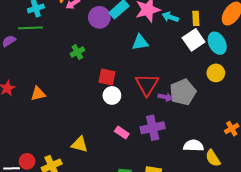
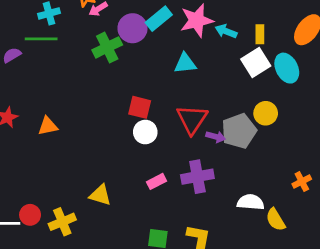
green cross: (77, 52) -> (107, 47), moved, size x1.5
yellow circle: (216, 73) -> (266, 113), moved
pink rectangle: (122, 133) -> (157, 181), turned -64

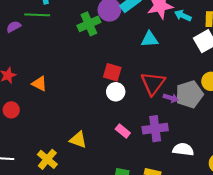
orange triangle: (48, 126) -> (39, 84), turned 35
pink rectangle: (157, 181) -> (123, 131), turned 64
white semicircle: (251, 202) -> (183, 149), moved
red circle: (30, 215) -> (11, 110), moved
yellow cross: (62, 222) -> (47, 159), turned -30

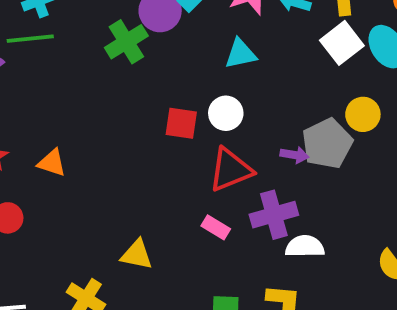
red triangle: (153, 83) -> (231, 170), moved, turned 40
white circle: (116, 92) -> (226, 113), moved
white semicircle: (183, 149) -> (305, 246), moved

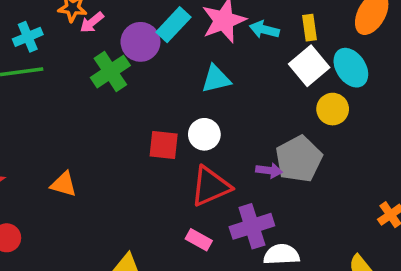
yellow circle: (363, 114) -> (333, 109), moved
orange triangle: (52, 163) -> (64, 184), moved

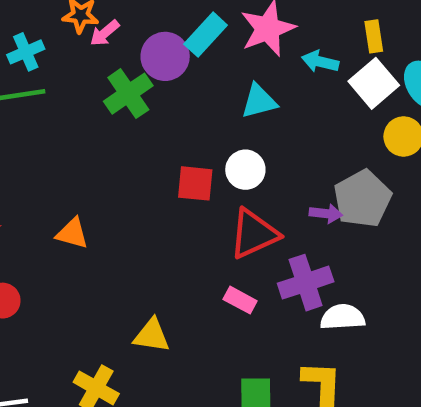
cyan arrow: (264, 30) -> (320, 62), moved

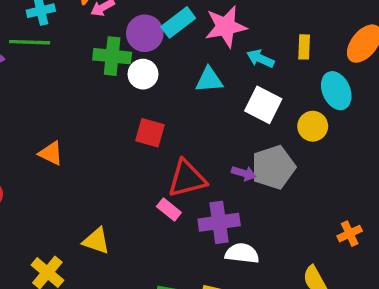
white square: (374, 83) -> (263, 105), moved, turned -33
green cross: (128, 94) -> (112, 56), turned 30
white circle: (245, 170) -> (143, 74), moved
pink rectangle: (240, 300) -> (169, 210), moved

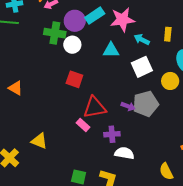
white square: (263, 105) -> (142, 67), turned 35
purple cross: (219, 222) -> (112, 134), size x0.7

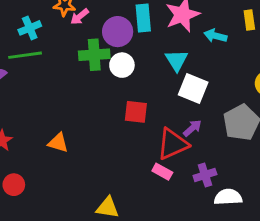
cyan rectangle: (95, 16) -> (143, 18), turned -48
cyan triangle: (111, 50) -> (177, 60), turned -48
white square: (142, 67) -> (193, 89), moved, turned -30
purple arrow: (128, 106) -> (192, 128), moved, turned -48

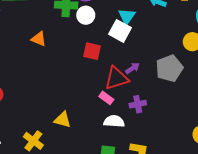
white square: (193, 89) -> (120, 31), moved
orange triangle: (58, 143) -> (39, 39), moved
white semicircle: (228, 197) -> (114, 121), moved

